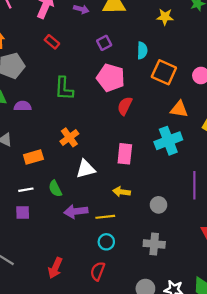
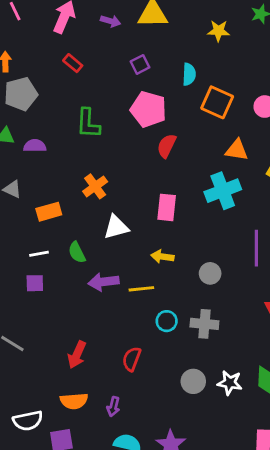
cyan circle: (106, 242) -> (167, 321), moved

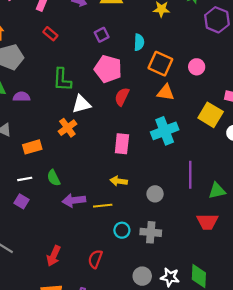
orange triangle: (237, 150) -> (166, 92), moved
white triangle: (116, 227) -> (81, 104), moved
purple square: (35, 283) -> (22, 201), turned 32

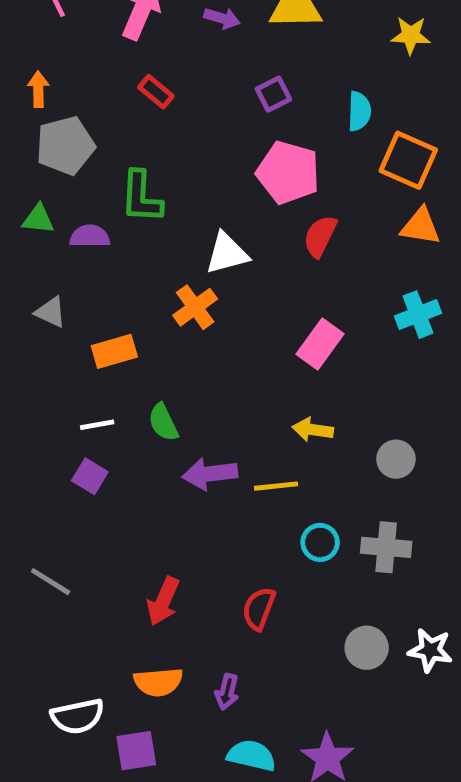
green L-shape: (62, 80) -> (141, 197), moved
cyan cross: (165, 131) -> (418, 315), size x0.7
pink rectangle: (122, 144) -> (320, 344), turned 30

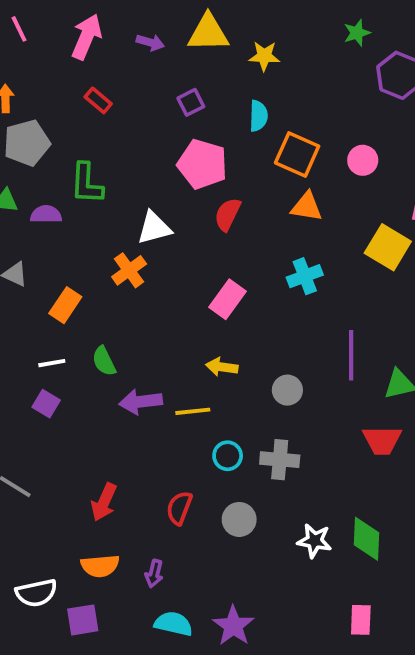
yellow star: (411, 35) -> (264, 56), moved
orange rectangle: (114, 351) -> (65, 305), turned -40
gray circle: (367, 648) -> (239, 519), moved

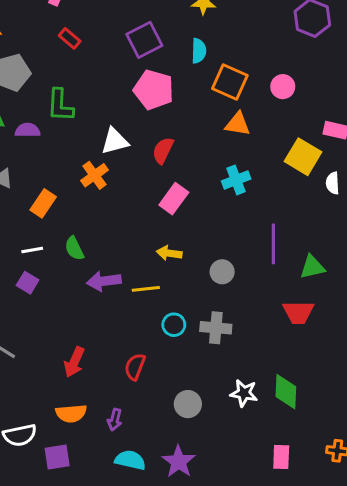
purple square: (191, 102) -> (144, 40), size x1.6
red semicircle: (228, 214) -> (163, 150), moved
gray circle: (239, 519) -> (188, 404), moved

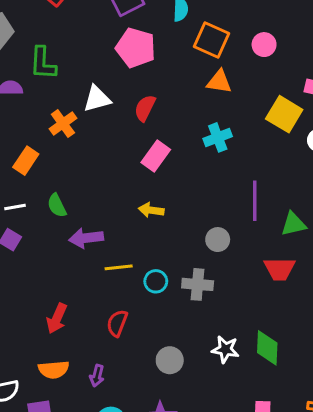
orange cross: (94, 175) -> (63, 124), moved
gray circle: (222, 272) -> (218, 240), moved
yellow line: (146, 289) -> (119, 267), moved

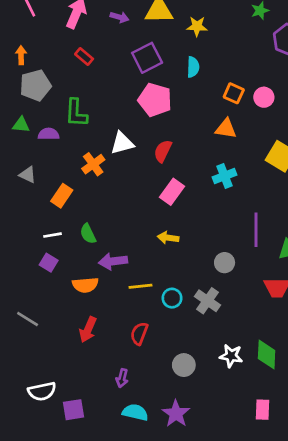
orange square: (211, 40) -> (234, 93), moved, size x0.7
gray cross: (198, 284) -> (207, 301), turned 30
orange semicircle: (54, 370) -> (85, 285), moved

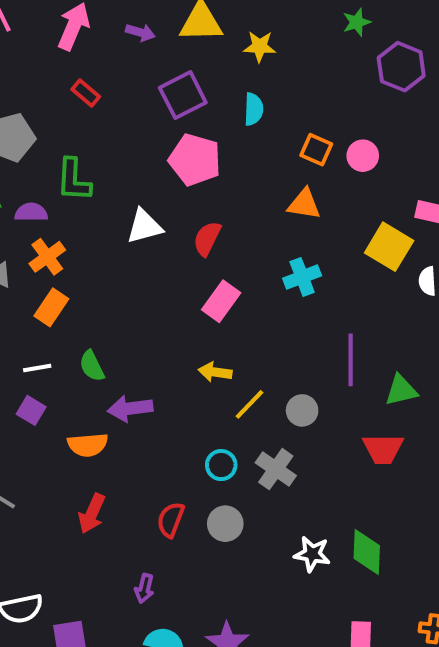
orange cross: (93, 164) -> (47, 257), moved
yellow line: (140, 286) -> (250, 404), moved, turned -40
gray circle: (184, 365) -> (225, 524), moved

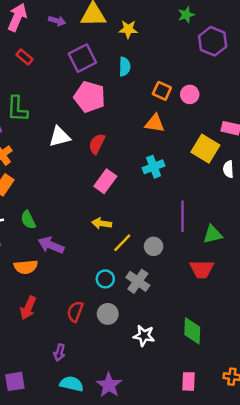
purple arrow: (130, 408) -> (51, 245), turned 30
white star: (312, 554) -> (144, 336), moved

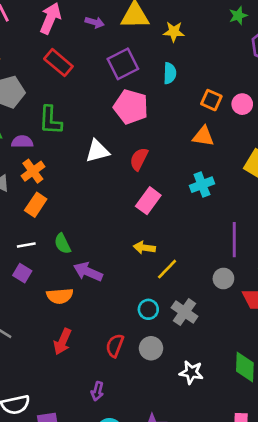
red rectangle: (24, 57) -> (58, 63), size x1.5
gray circle: (154, 246) -> (223, 278), moved

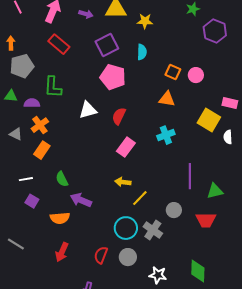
white line: (26, 245) -> (26, 179), moved
gray circle: (223, 278) -> (174, 210), moved
cyan circle: (148, 309) -> (126, 228), size x1.5

